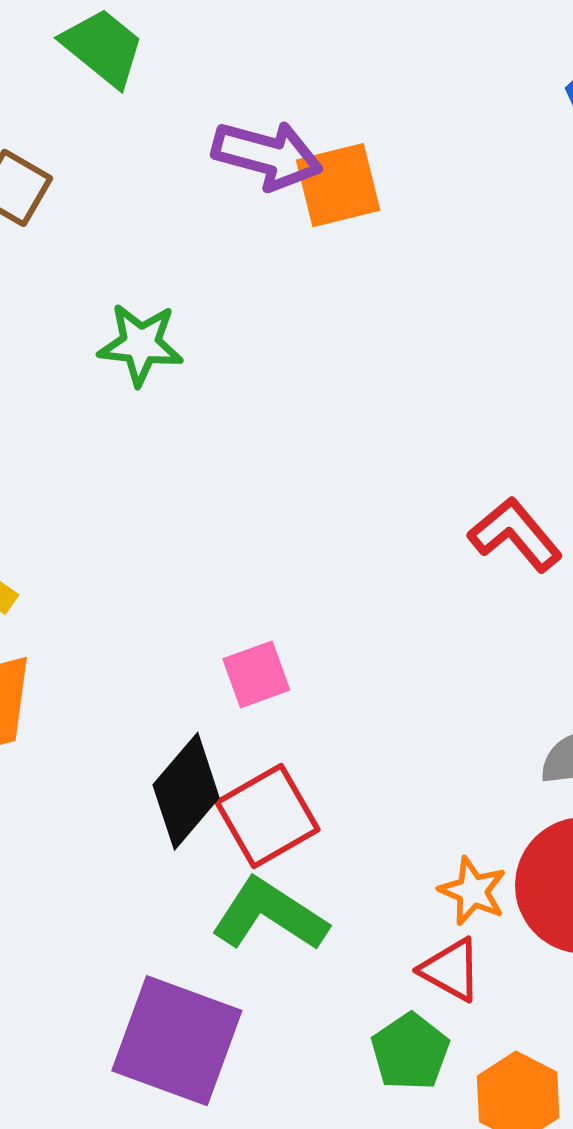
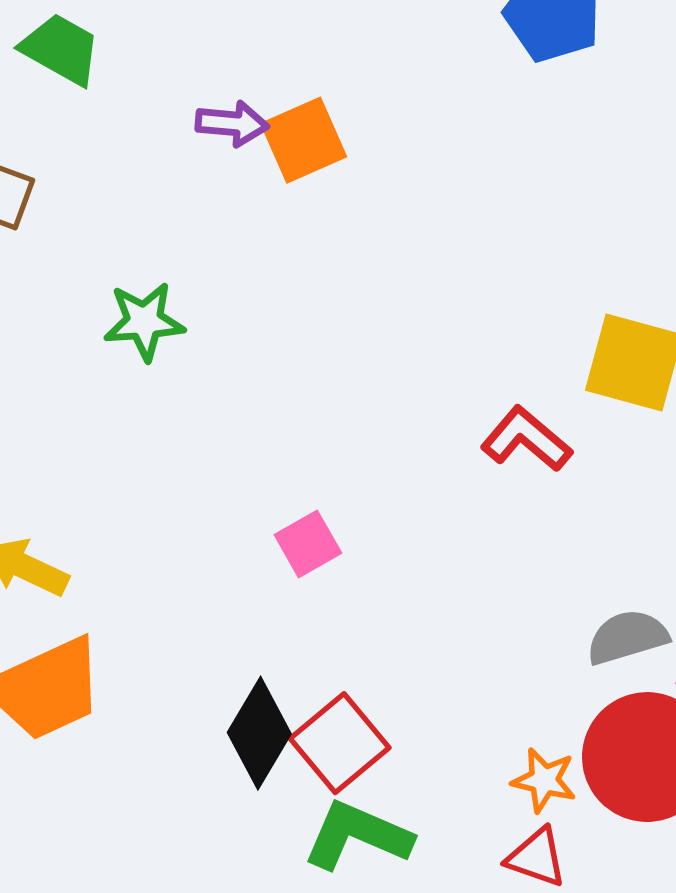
purple arrow: (267, 155) -> (232, 123), size x0.7
pink square: (256, 674) -> (308, 544), moved

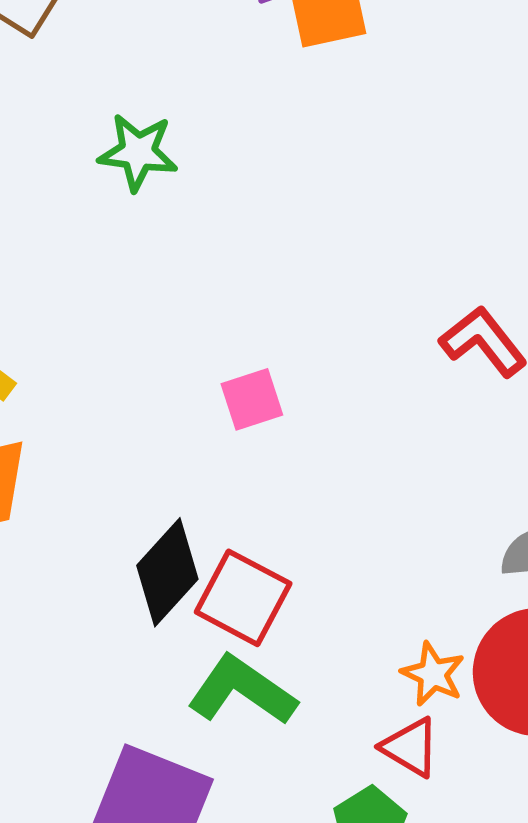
red square: (340, 743) -> (243, 598), turned -34

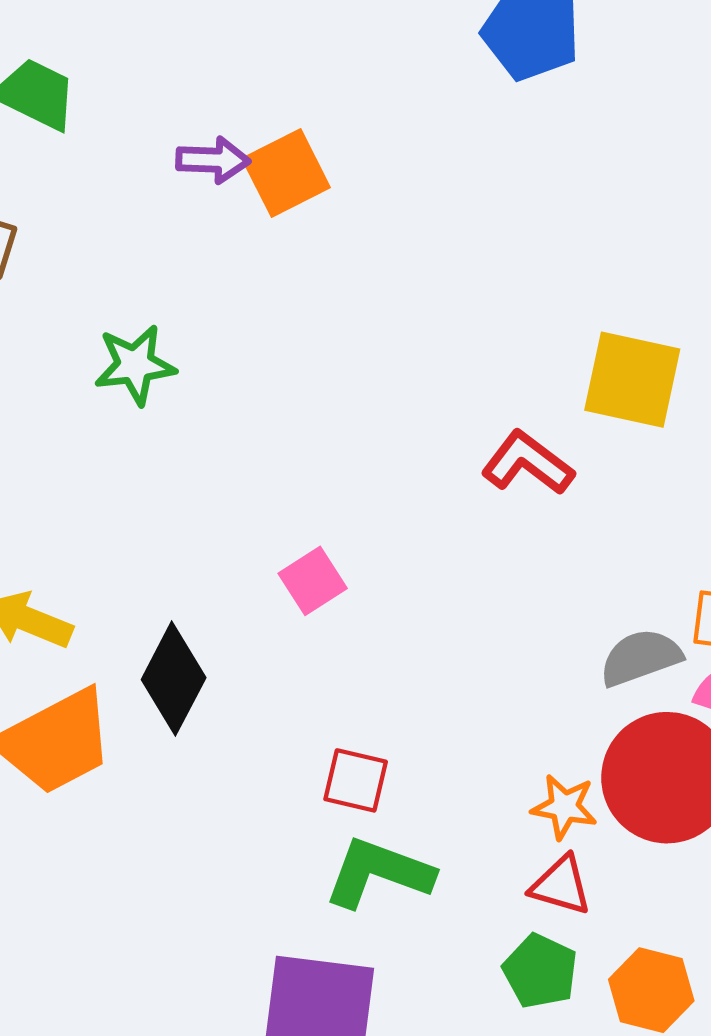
black diamond: (167, 572) -> (174, 679), moved
red square: (243, 598) -> (356, 780), size x0.7

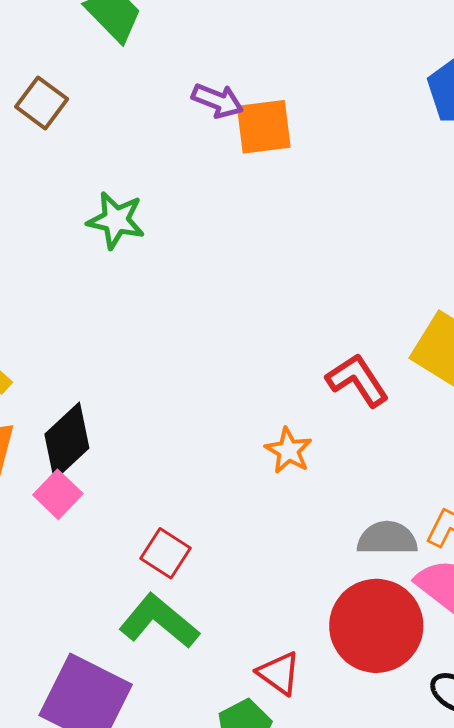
pink square: (313, 581) -> (58, 494), moved, turned -33
orange star: (564, 807) -> (289, 451), moved

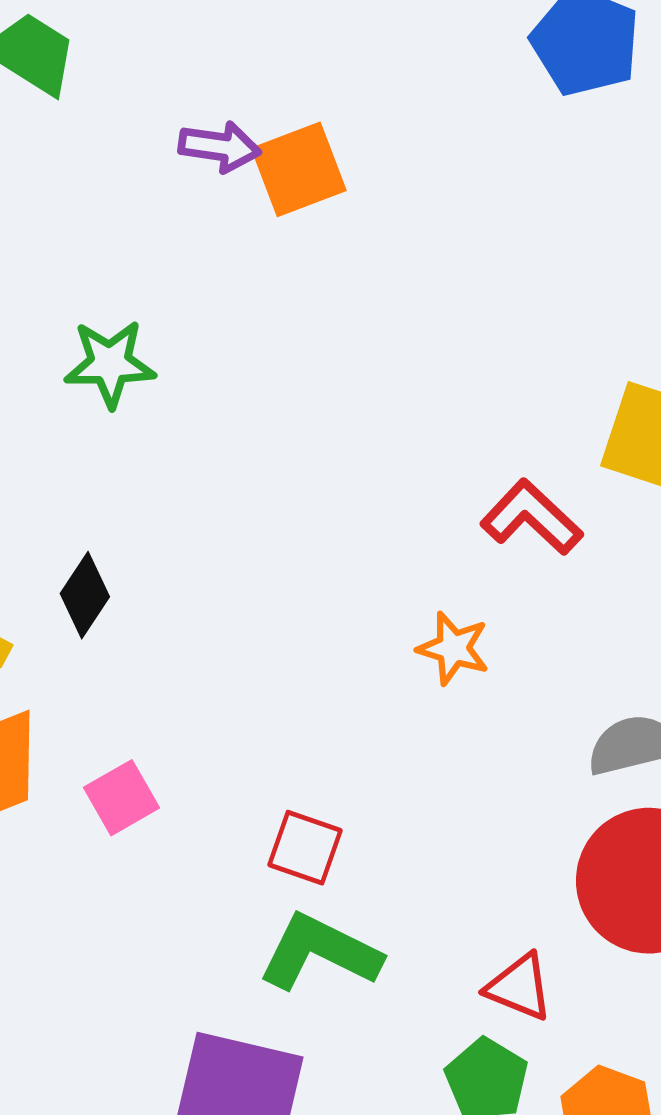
black diamond: (67, 441) -> (85, 595), moved, size x0.7
pink square: (58, 494) -> (122, 798), turned 30

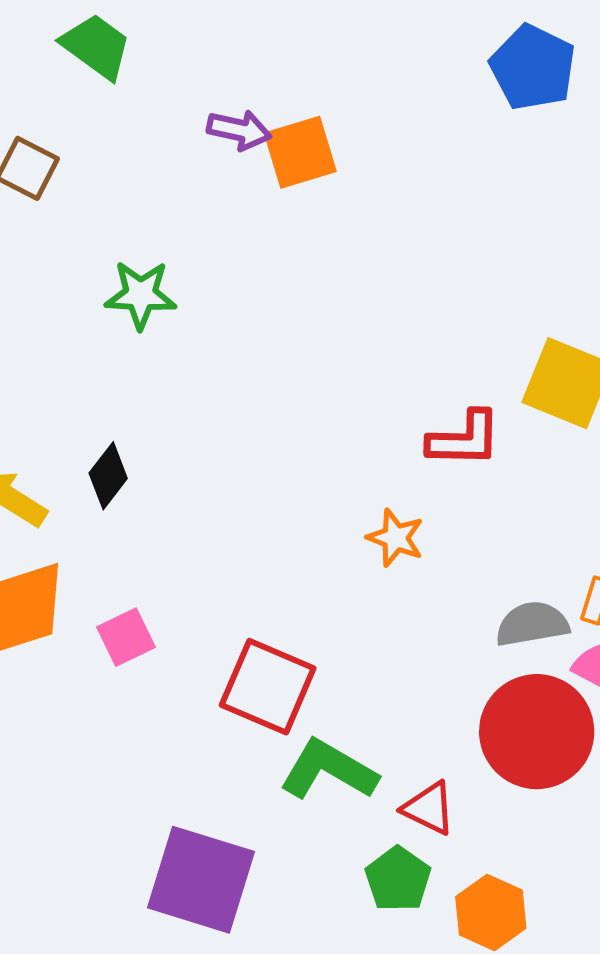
red L-shape: (532, 517) -> (464, 439), turned 134
red square: (305, 848) -> (268, 687), size x1.6
green L-shape: (320, 952) -> (329, 770), moved

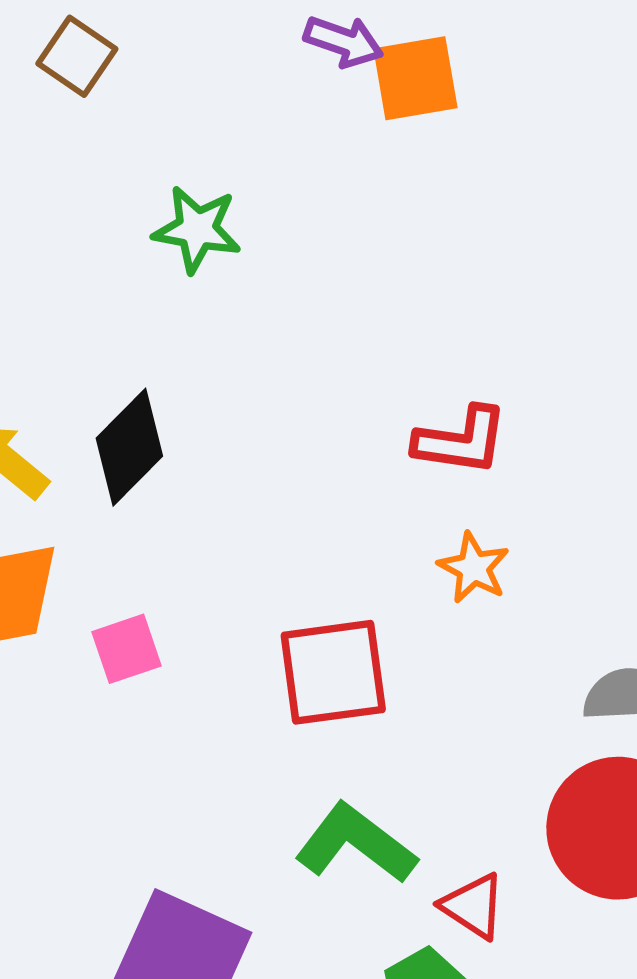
red L-shape: (464, 439) -> (461, 441), moved
black diamond: (108, 476) -> (129, 447), size x1.4
red square: (268, 687) -> (333, 672), moved, turned -38

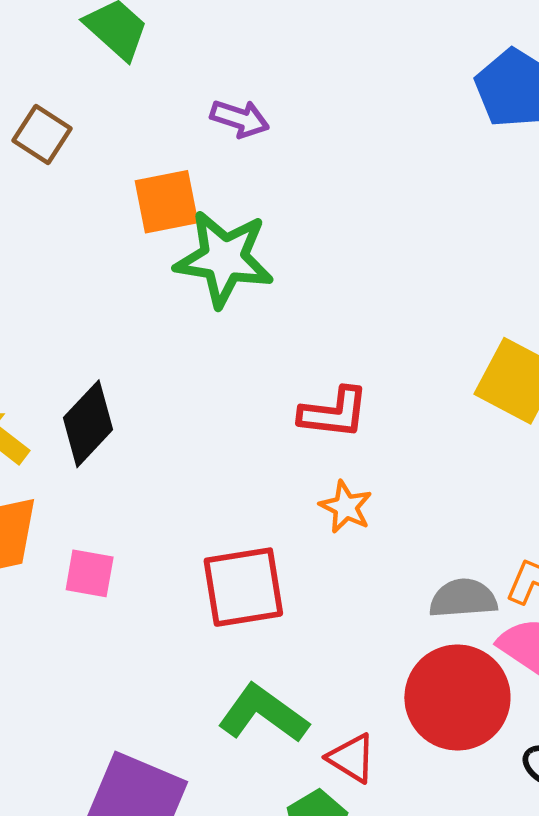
orange square: (415, 78) -> (166, 202), moved
green star: (197, 229) -> (224, 259), moved, size x1.5
pink square: (127, 649) -> (90, 573), turned 30

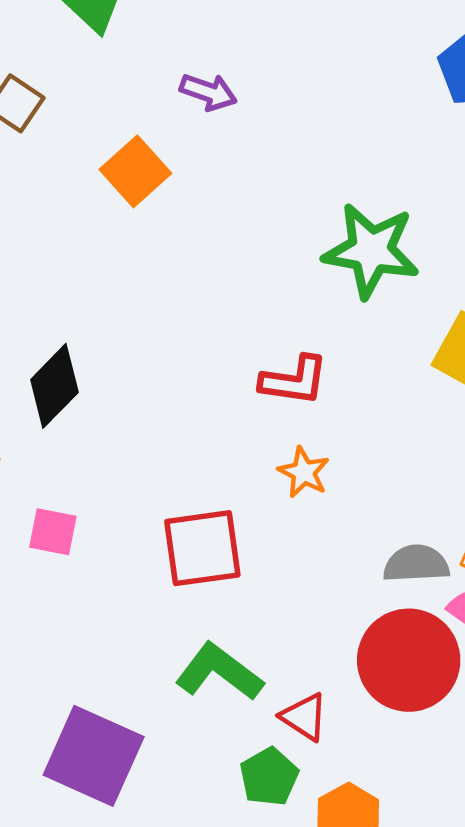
orange square: (166, 202) -> (135, 171), turned -32
green star: (224, 259) -> (371, 251), moved

